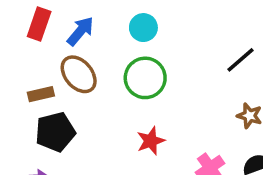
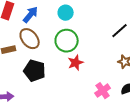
black pentagon: (55, 132) -> (35, 71), moved, turned 30
red star: (151, 141) -> (76, 63), moved

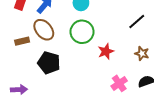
red star: (76, 63) -> (106, 51), moved

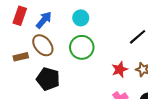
red star: (106, 51) -> (120, 69), moved

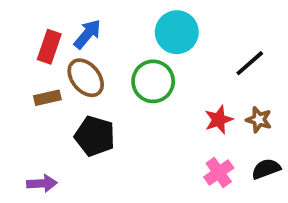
red rectangle: (20, 16) -> (49, 47), moved
cyan circle: (81, 18) -> (177, 32), moved, size x1.5

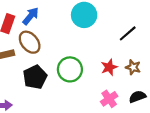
green circle: (153, 81) -> (70, 69), moved
black pentagon: (95, 136) -> (35, 77), turned 30

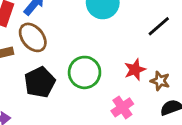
brown star: (133, 67) -> (160, 81), moved
pink cross: (109, 99) -> (122, 107), moved

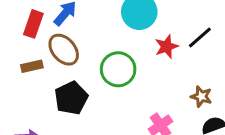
red star: (135, 70) -> (167, 47), moved
green circle: (85, 72) -> (118, 69), moved

